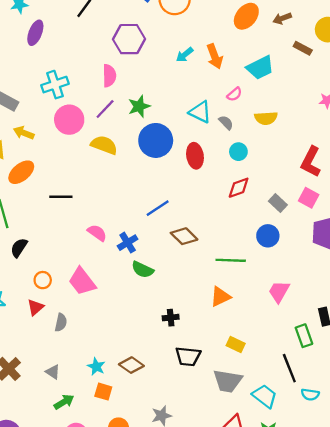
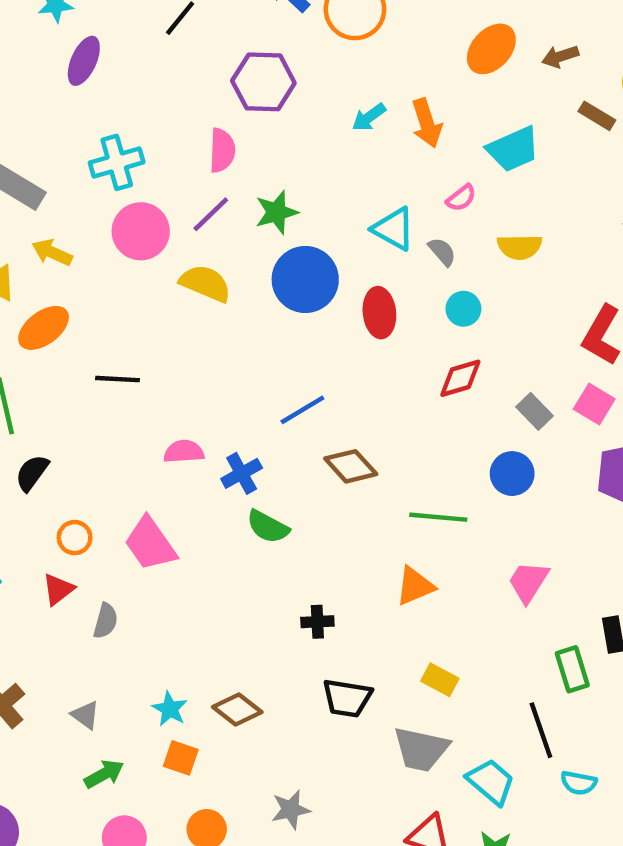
pink semicircle: (97, 233) -> (184, 452), turned -42

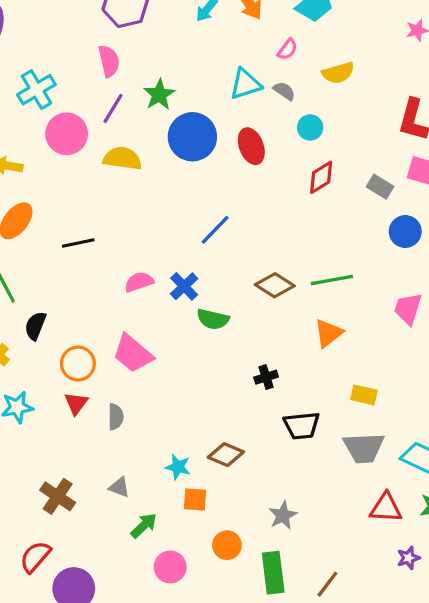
cyan triangle: (394, 229) -> (245, 84), turned -32
brown diamond: (351, 466) -> (275, 285), moved
blue circle: (512, 474) -> (405, 231), moved
orange circle: (75, 538) -> (78, 364), size x1.4

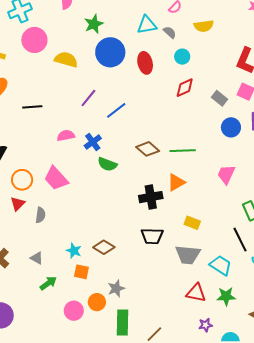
purple line: (113, 108) -> (88, 98), moved
black cross: (266, 377) -> (151, 197), moved, size x1.6
gray star: (283, 515) -> (116, 288), moved
pink circle: (170, 567) -> (74, 311), moved

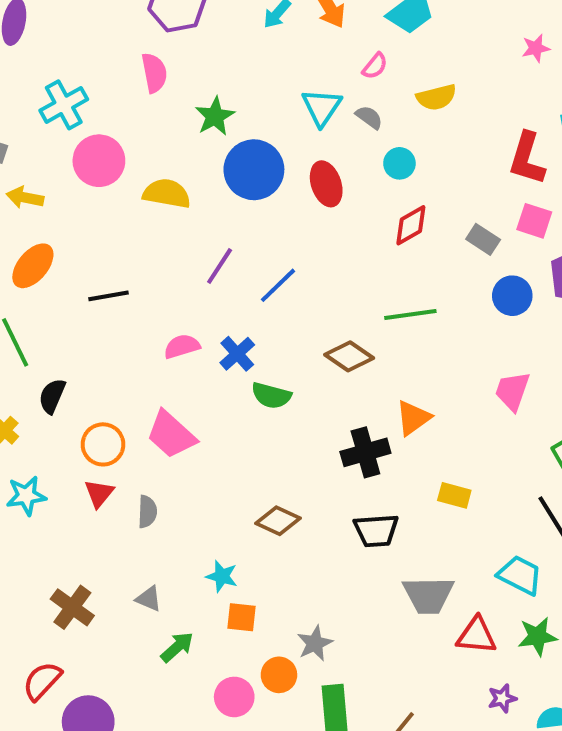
cyan triangle: (147, 25) -> (322, 107), turned -40
green line: (183, 151) -> (410, 315), moved
brown diamond: (104, 247) -> (278, 521), moved
gray trapezoid: (188, 255) -> (428, 595), moved

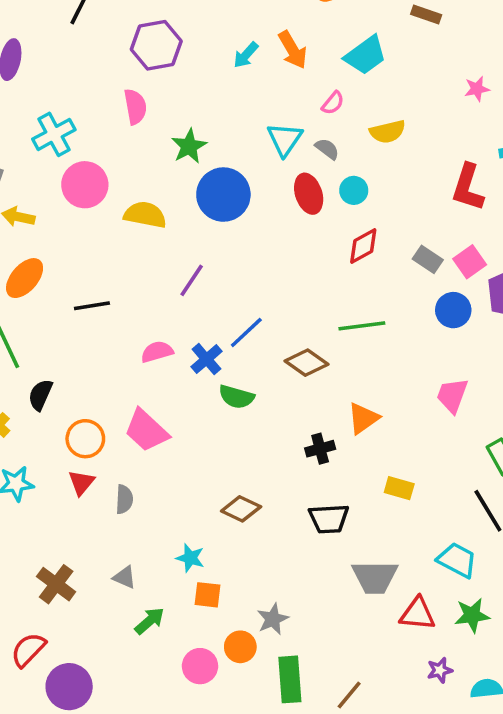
red ellipse: (326, 184) -> (309, 194), moved
pink square: (534, 221) -> (470, 262), moved, turned 36
blue line: (278, 285) -> (246, 333), moved
black cross: (365, 452) -> (320, 449), size x0.7

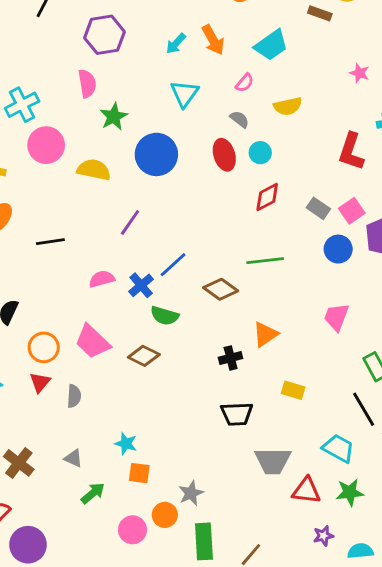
pink star: (477, 89) -> (359, 73), turned 30
cyan triangle: (285, 139) -> (185, 94), moved
green star: (189, 146) -> (114, 117), moved
brown diamond: (241, 509) -> (144, 356), moved

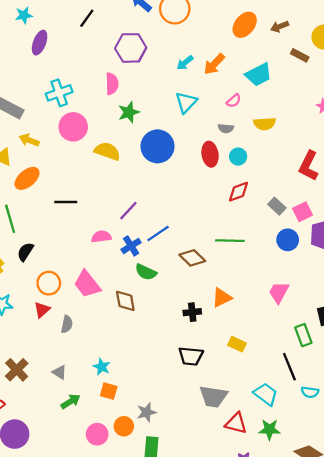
orange arrow: (213, 40) -> (214, 64), turned 65
gray semicircle: (239, 119) -> (226, 128), turned 140
purple line: (130, 222) -> (128, 211), moved
brown diamond: (144, 356) -> (125, 301), turned 45

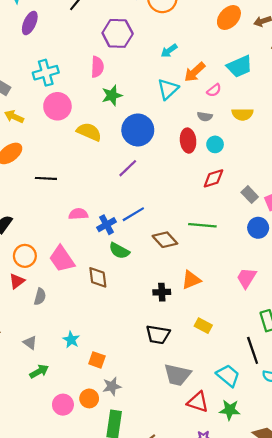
orange arrow: (214, 64) -> (195, 72), moved
purple line: (128, 211) -> (128, 168), moved
orange square: (109, 391) -> (97, 360), moved

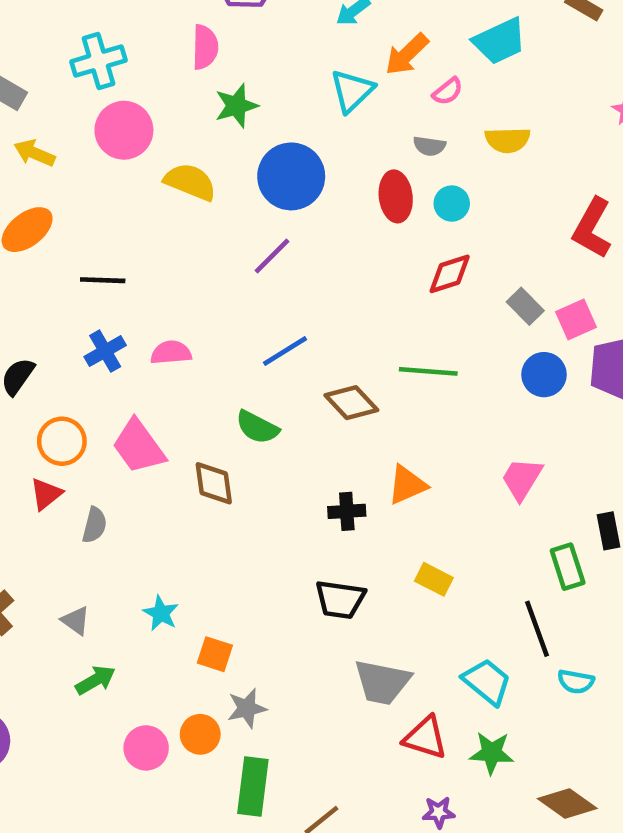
blue cross: (107, 225) -> (105, 351), moved

